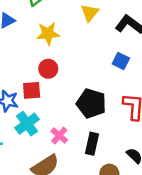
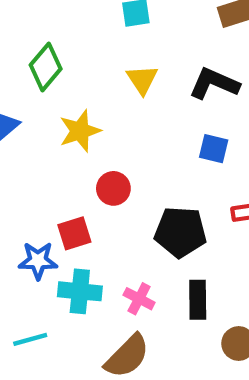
red circle: (48, 69) -> (113, 188), moved
cyan cross: (27, 124) -> (80, 291), turned -35

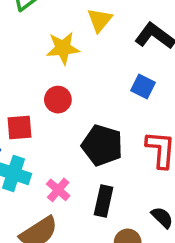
yellow star: (80, 131) -> (63, 48), moved

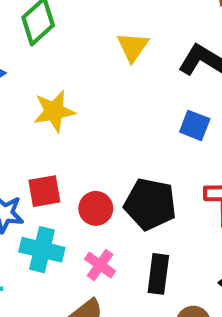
yellow star: (63, 48) -> (54, 111), moved
red circle: (58, 100) -> (96, 208), moved

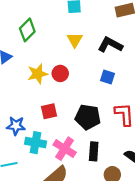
red square: (44, 191) -> (49, 111), moved
red circle: (96, 208) -> (60, 73), moved
pink cross: (100, 265) -> (65, 149), size x1.5

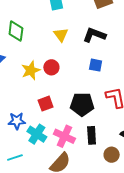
green diamond: (27, 30) -> (16, 31), turned -30
cyan cross: (36, 143) -> (37, 134), turned 30

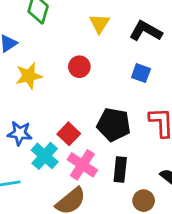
yellow star: (31, 70) -> (29, 76), moved
red square: (46, 104) -> (69, 134), moved, turned -35

